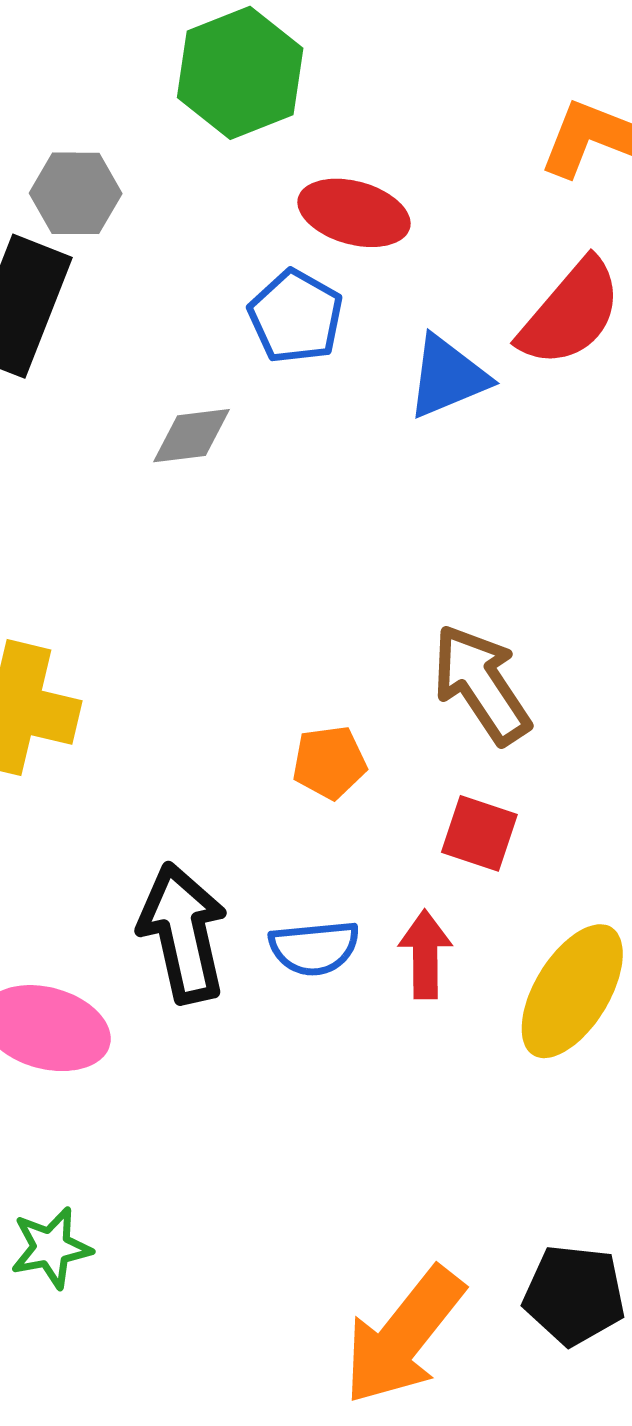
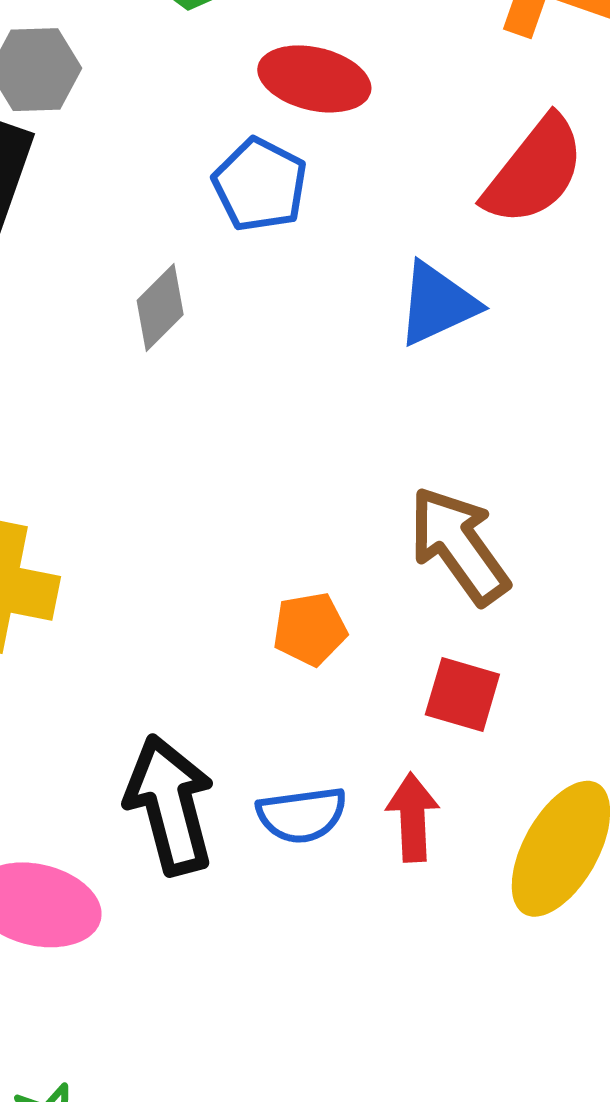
blue triangle: (447, 377) -> (437, 304), moved
gray diamond: (192, 436) -> (160, 308), turned -36

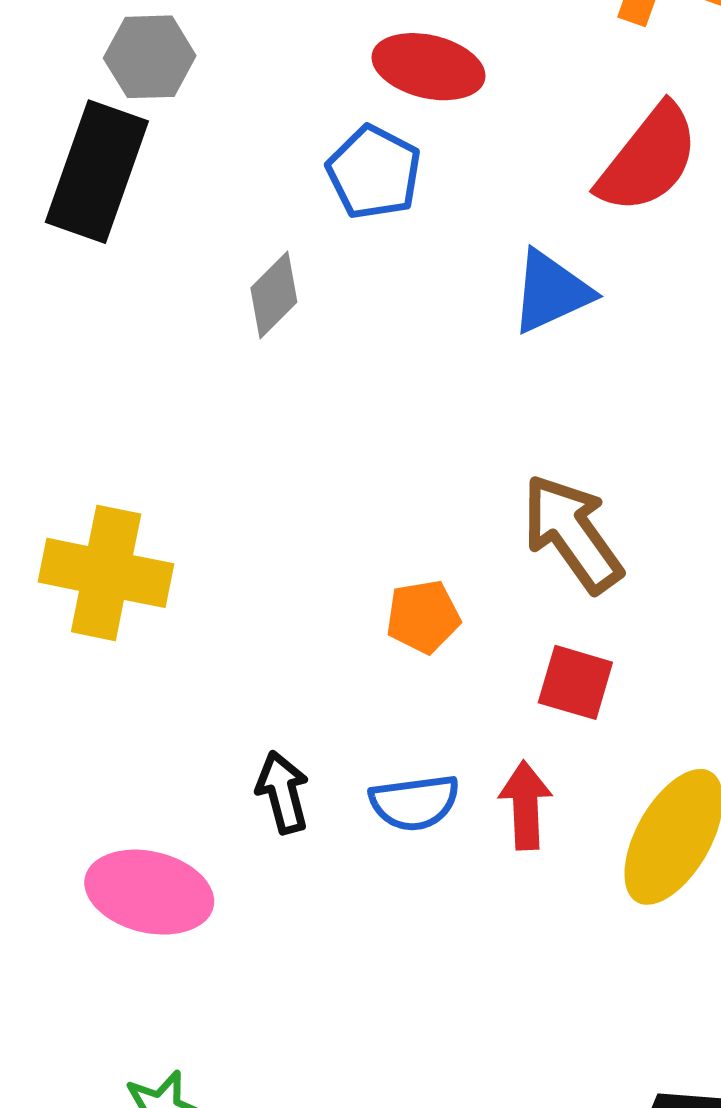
black arrow: (170, 805) -> (283, 792), size x0.6

